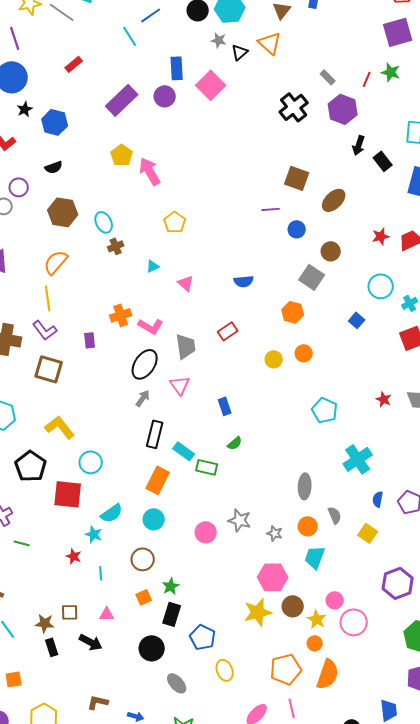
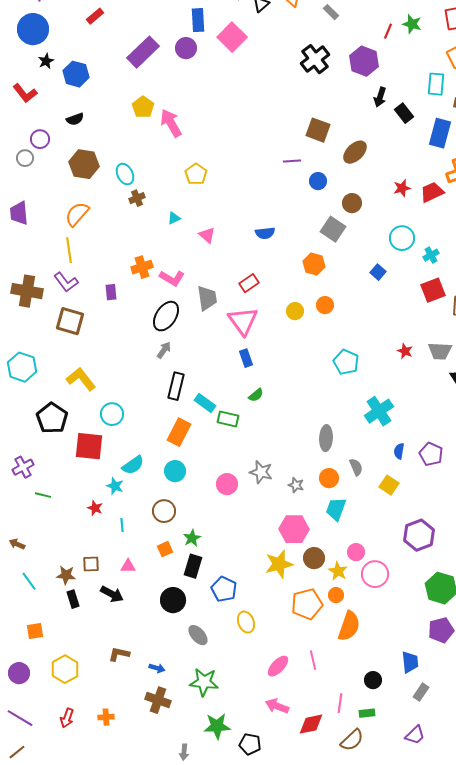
gray rectangle: (328, 77) -> (331, 12), moved
pink triangle: (180, 385) -> (243, 321), moved, size x1.5
orange pentagon: (286, 669) -> (307, 604), moved

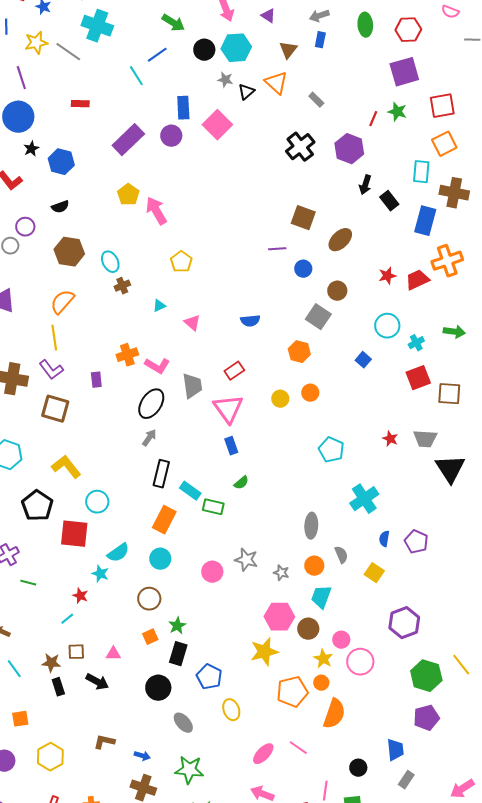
red rectangle: (95, 16) -> (80, 104), turned 42
cyan line: (122, 525) -> (67, 619), moved, turned 56
brown circle: (314, 558) -> (308, 629), moved
pink line: (313, 660) -> (298, 748), turned -42

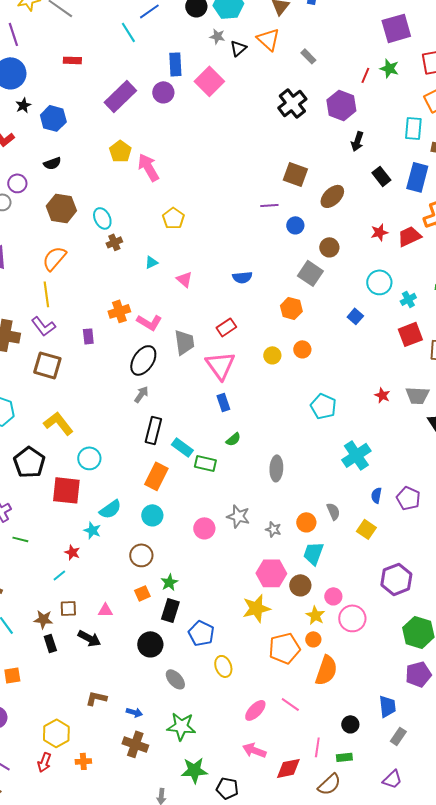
black rectangle: (389, 201) -> (381, 176), moved
gray ellipse: (311, 526) -> (276, 468), moved
yellow hexagon: (50, 757) -> (56, 733), moved

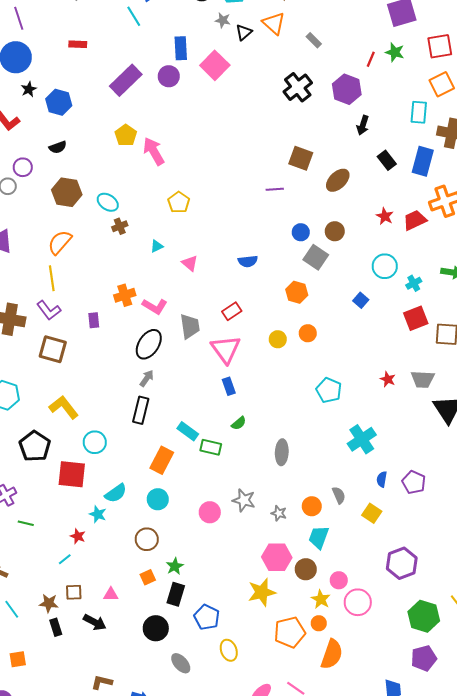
cyan ellipse: (102, 218) -> (108, 202), turned -30
blue circle: (295, 225) -> (301, 232), moved
red star: (379, 232) -> (385, 216), turned -30
black rectangle: (153, 430) -> (141, 410), moved

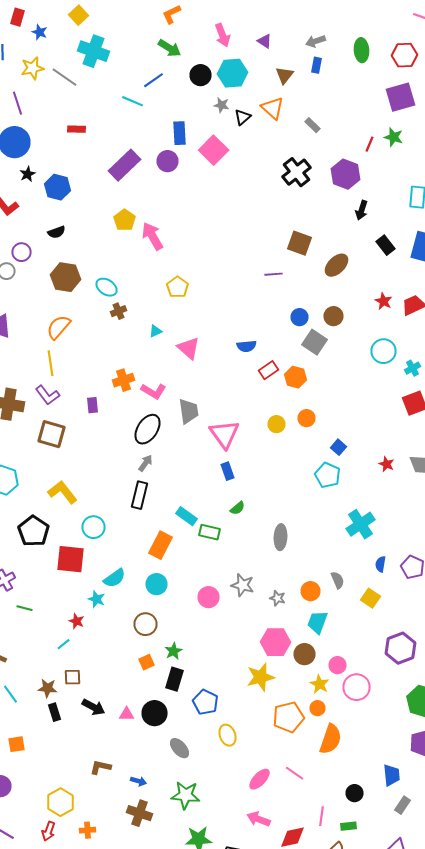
cyan line: (134, 16) -> (132, 101), turned -35
pink triangle: (190, 263) -> (188, 348), size x1.4
blue square: (361, 300) -> (338, 447), moved
red rectangle: (232, 311) -> (268, 370), moved
pink triangle: (111, 594) -> (126, 714), moved

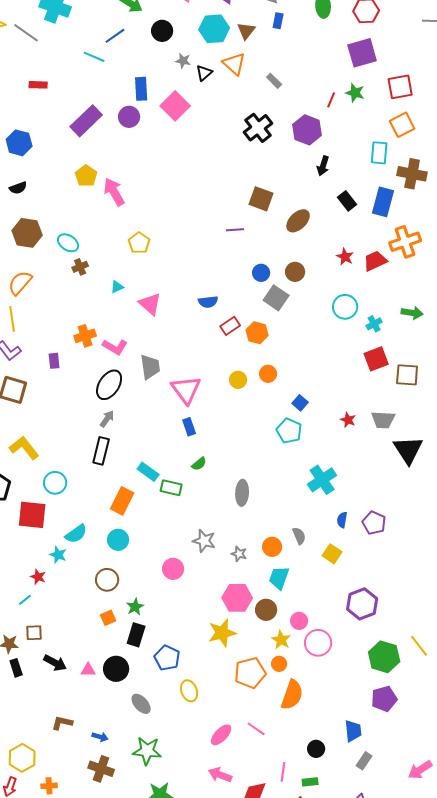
cyan hexagon: (232, 73) -> (214, 29), moved
pink circle: (208, 597) -> (173, 569), moved

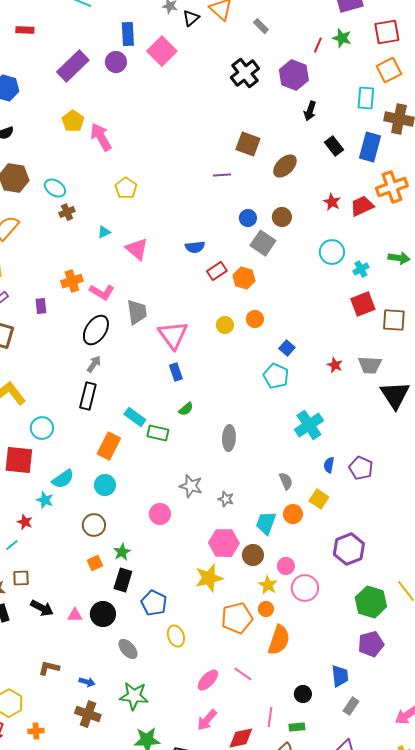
orange circle: (272, 547) -> (293, 514), moved
pink arrow: (220, 775) -> (207, 720), turned -70

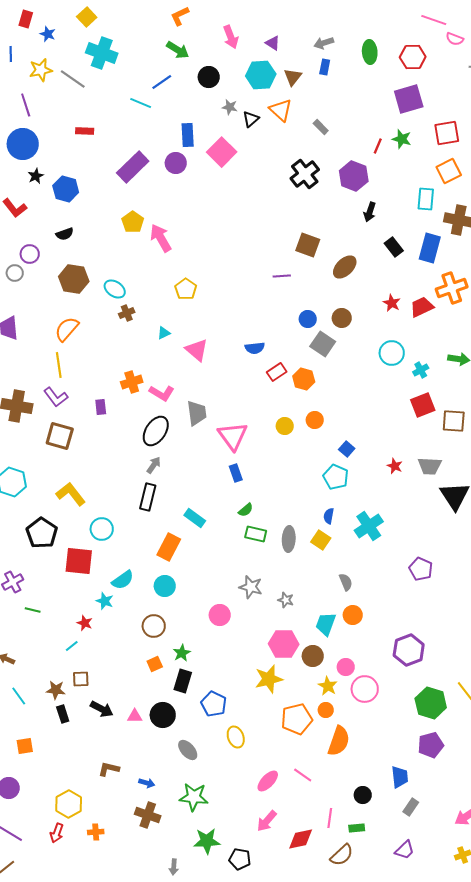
green rectangle: (158, 433) -> (256, 534), moved
blue semicircle: (329, 465) -> (329, 516), moved
yellow square: (319, 499) -> (321, 540), moved

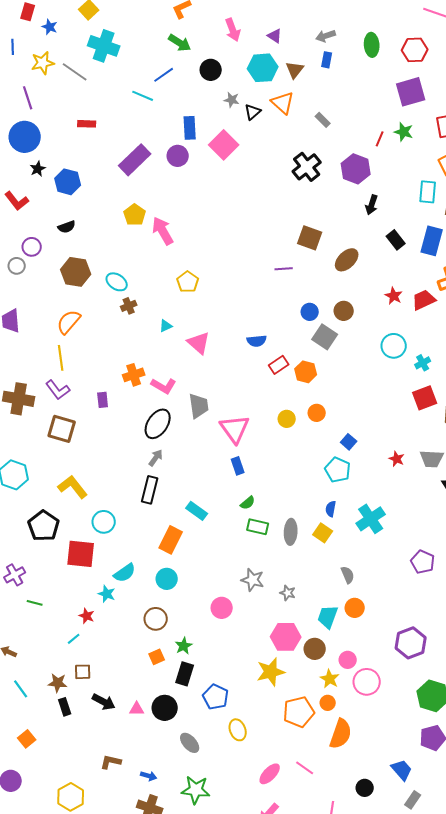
orange square: (25, 746) -> (27, 739), turned -30
blue trapezoid: (400, 777) -> (402, 770), turned -35

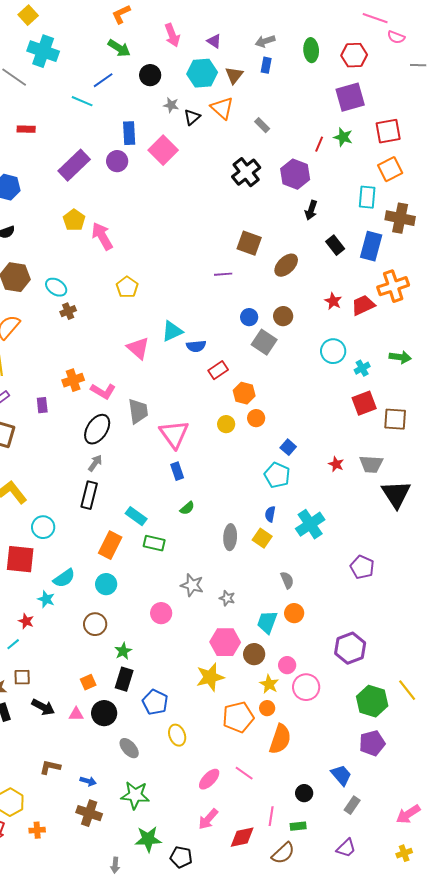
cyan triangle: (166, 326) -> (172, 331), moved, size x1.6
orange hexagon: (306, 372) -> (244, 393), moved
green rectangle: (258, 527) -> (154, 543), moved
orange square: (157, 657) -> (88, 682), moved

